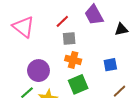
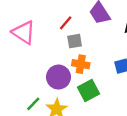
purple circle: (38, 71) -> (58, 77), moved

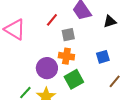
gray square: (75, 41) -> (68, 35), moved

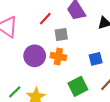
purple circle: (47, 68) -> (35, 56), moved
green square: (74, 79) -> (78, 86), moved

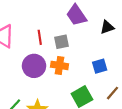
red line: (45, 19) -> (40, 37), moved, turned -48

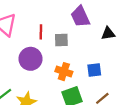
orange cross: (59, 65) -> (64, 72), moved

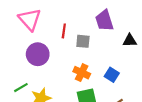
purple circle: (31, 59) -> (38, 54), moved
blue square: (94, 70) -> (112, 75), turned 32

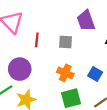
red line: (64, 31) -> (37, 40), moved
purple circle: (38, 54) -> (20, 69), moved

